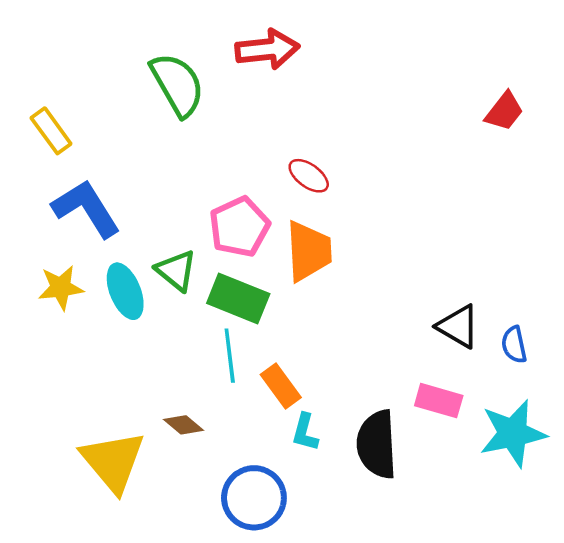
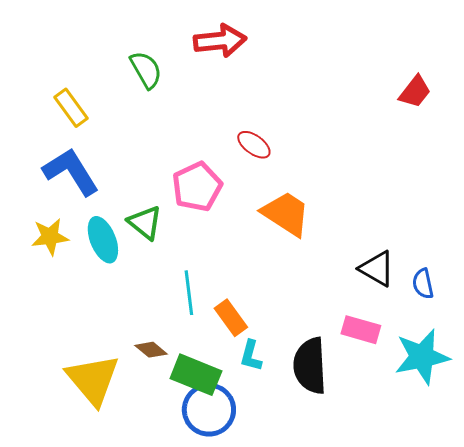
green semicircle: (177, 85) -> (146, 70), size x0.7
yellow rectangle: (51, 131) -> (71, 108), moved
orange trapezoid: (309, 251) -> (286, 214), moved, turned -54
green rectangle: (238, 298) -> (196, 375), moved

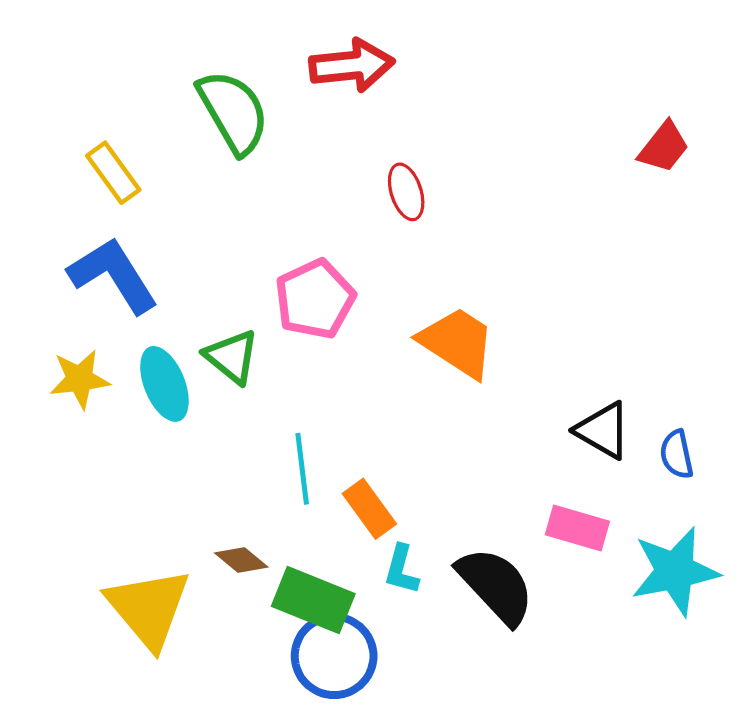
green semicircle: (146, 70) -> (233, 112), size x1.4
red ellipse: (254, 145) -> (406, 192), moved, turned 36
black semicircle: (310, 366) -> (496, 586), turned 140

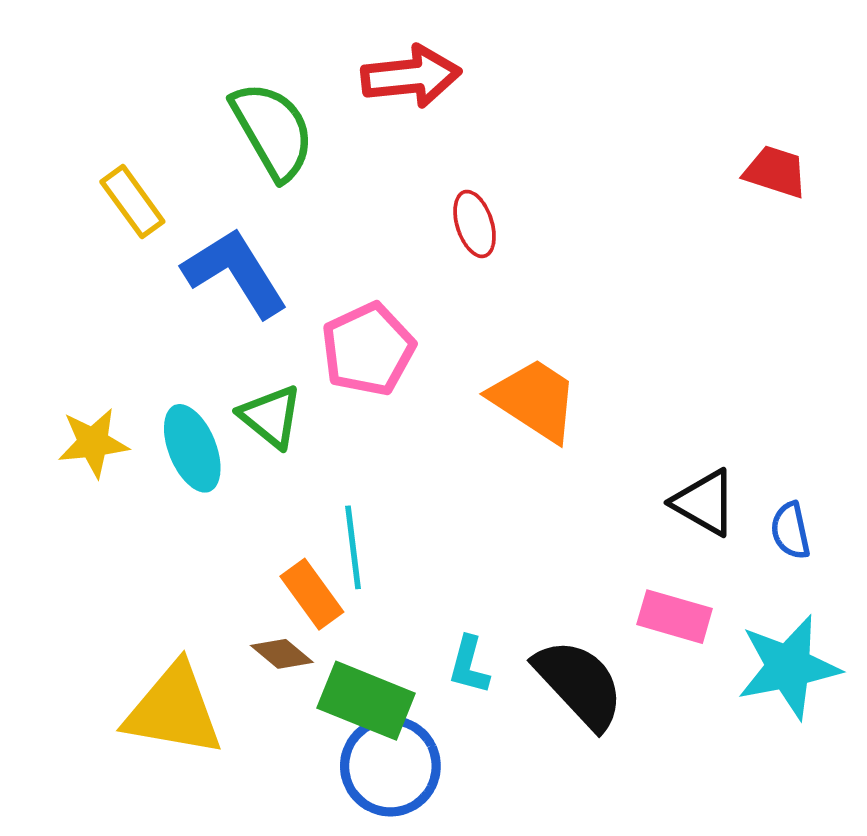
red trapezoid: (664, 147) -> (776, 172), turned -110
blue L-shape: (113, 275) -> (235, 273), moved
orange rectangle: (369, 509) -> (312, 594), moved
yellow triangle: (148, 608) -> (174, 710), turned -40

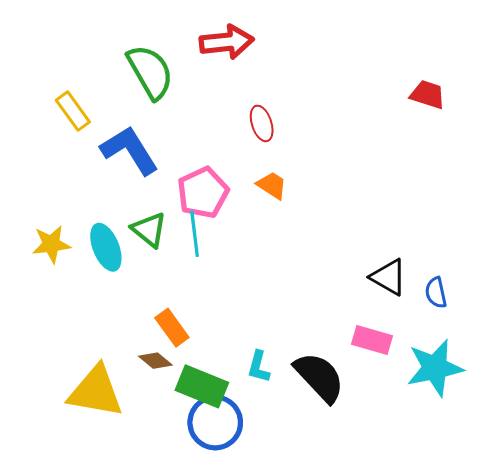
orange trapezoid: (534, 400) -> (272, 185), moved, size x0.6
cyan line: (353, 547) -> (195, 234), moved

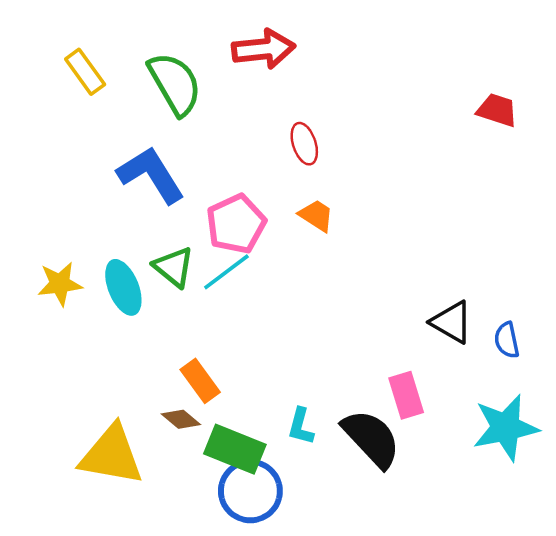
yellow rectangle: (73, 111) -> (85, 72), moved
cyan line: (195, 234) -> (226, 272), turned 60
pink rectangle: (372, 340) -> (406, 395), moved, turned 57

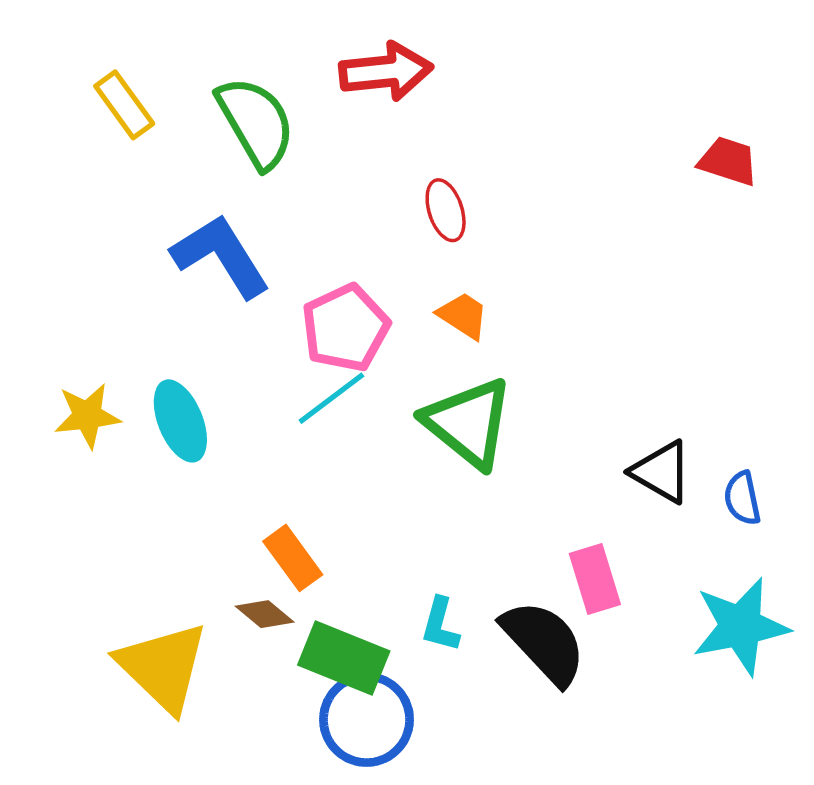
green triangle: (174, 267) -> (468, 423), moved, size x1.5
yellow triangle: (111, 455) -> (163, 667), turned 34

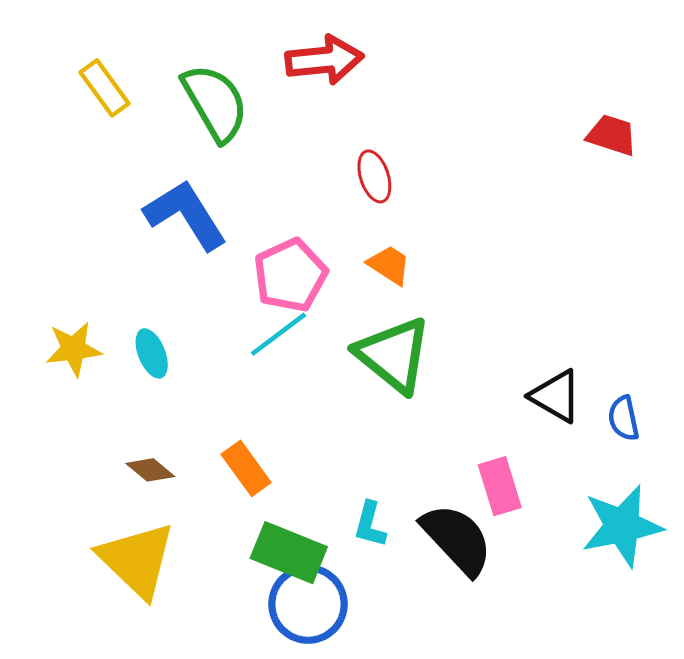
cyan ellipse: (180, 421) -> (152, 353), size x0.7
brown diamond: (265, 614) -> (150, 470), moved

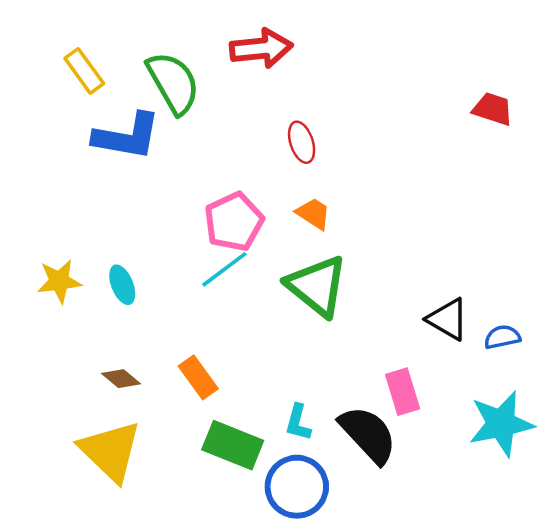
blue L-shape: (186, 215) -> (127, 136), moved, turned 132
blue semicircle: (624, 418) -> (502, 337), turned 90
blue circle: (308, 604) -> (297, 487), moved

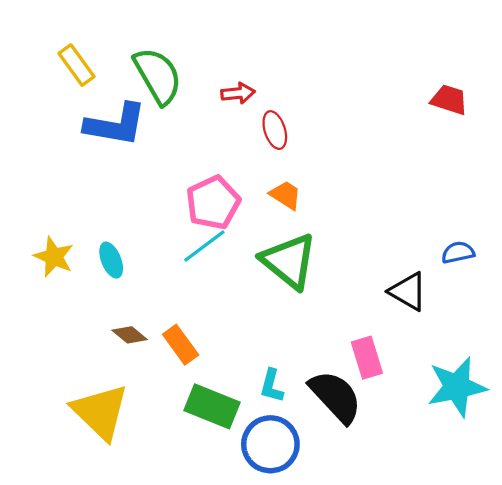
red arrow: (261, 48) -> (238, 93), moved, size x0.6
yellow star: (59, 281) -> (54, 257), turned 30
blue semicircle: (502, 337) -> (458, 252), moved
brown diamond: (121, 379) -> (130, 335), moved

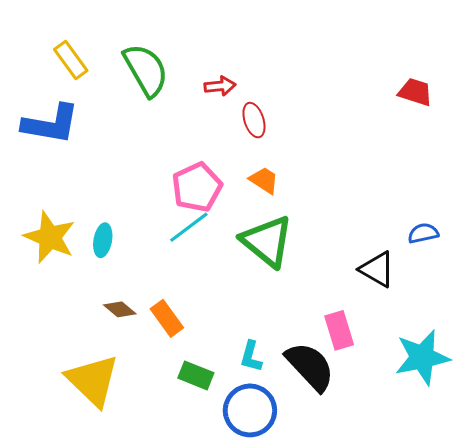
blue L-shape: (115, 125) -> (51, 124), moved
yellow star: (54, 257) -> (50, 237), size x1.4
cyan ellipse: (111, 260) -> (103, 240), turned 32
green rectangle: (212, 406) -> (196, 375), size x0.7

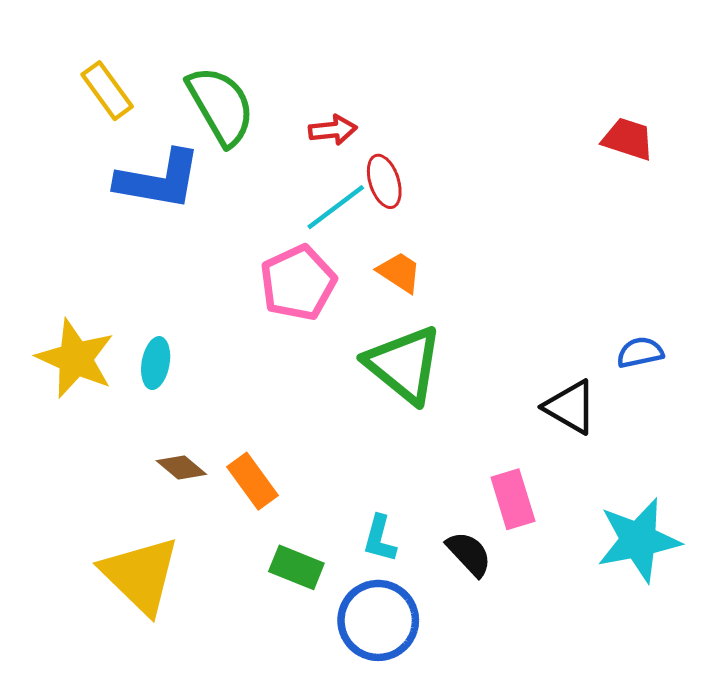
blue L-shape: (51, 124) -> (159, 180), moved
cyan line: (189, 227) -> (336, 207), moved
black semicircle: (310, 366) -> (469, 554), size x0.6

